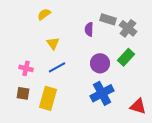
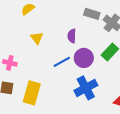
purple semicircle: (89, 29) -> (72, 36), moved
blue line: (57, 67) -> (62, 62), moved

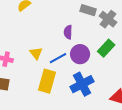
yellow triangle: (37, 38) -> (36, 53), moved
yellow rectangle: (32, 93) -> (47, 81), moved

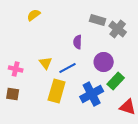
green rectangle: (106, 48) -> (116, 81), moved
purple circle: (80, 54) -> (104, 62), moved

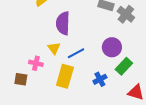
purple semicircle: (78, 42) -> (63, 23), moved, size x1.6
pink cross: (16, 69) -> (36, 63), moved
blue cross: (92, 94) -> (100, 79), size x0.6

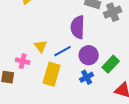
gray cross: (126, 14) -> (113, 12), turned 30
purple semicircle: (63, 23) -> (78, 27), moved
purple circle: (112, 47) -> (89, 55), moved

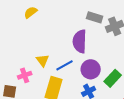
pink cross: (23, 61) -> (25, 75), turned -32

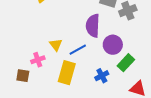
purple circle: (91, 69) -> (113, 45), moved

